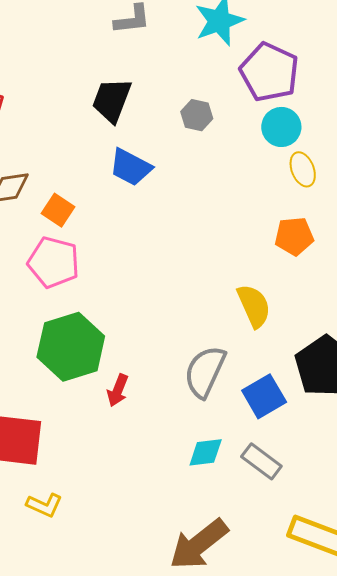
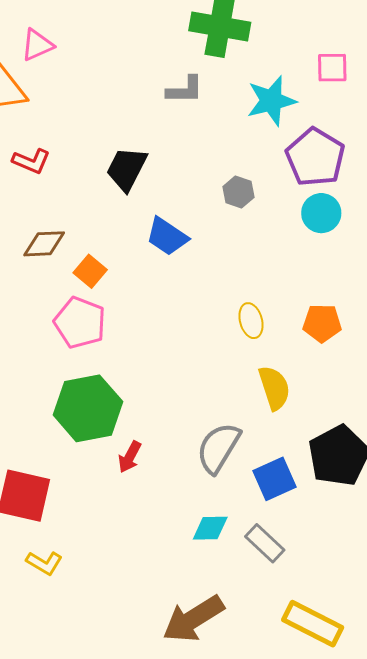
black trapezoid: (112, 100) -> (127, 169), moved
yellow ellipse: (303, 169) -> (251, 321), moved

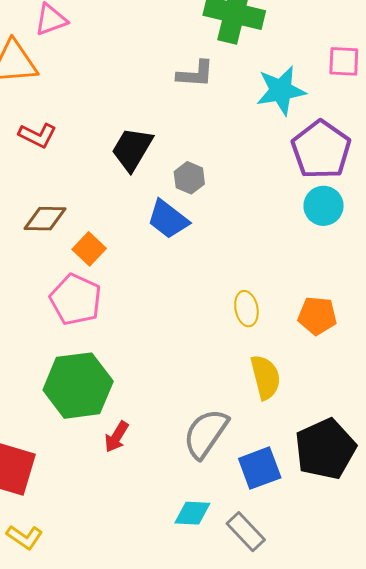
gray hexagon: (238, 192) -> (189, 178), moved

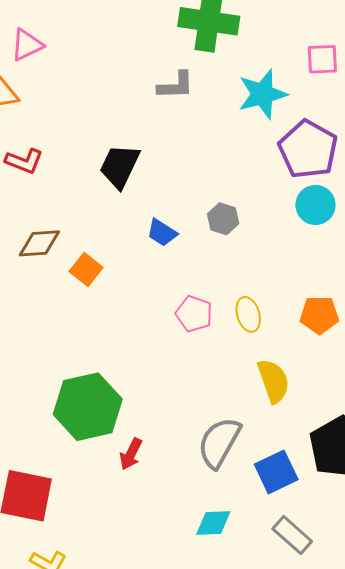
gray hexagon: (189, 178) -> (223, 219), moved
blue trapezoid: (168, 219) -> (162, 233), size x0.7
pink pentagon: (76, 300) -> (194, 314), moved, size x0.7
gray rectangle: (246, 532) -> (292, 535), moved

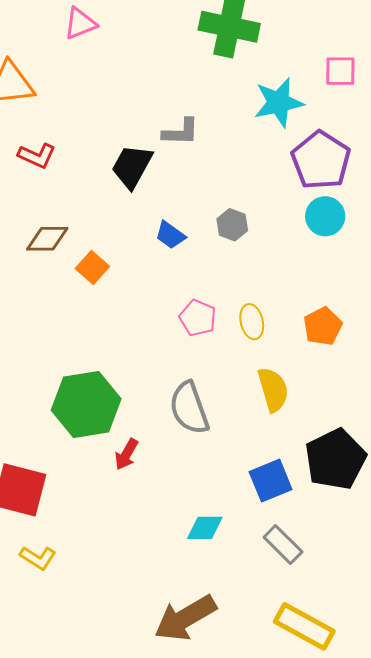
pink triangle: (27, 45) -> (80, 24), moved
gray L-shape: (176, 85) -> (181, 132), moved
orange pentagon: (319, 315) -> (323, 326), turned -30
gray semicircle: (219, 442) -> (189, 408), moved, turned -52

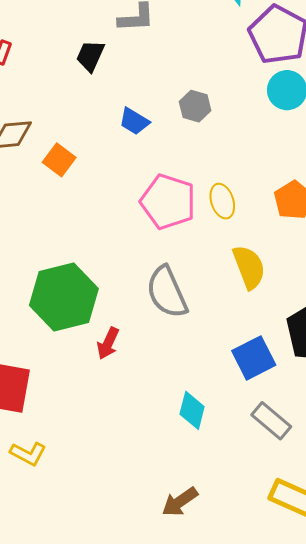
black trapezoid: (132, 166) -> (90, 56), size x0.7
pink pentagon: (198, 318) -> (168, 202), size x1.5
cyan diamond: (205, 528) -> (192, 410), turned -72
brown arrow: (185, 618) -> (180, 502), size x0.6

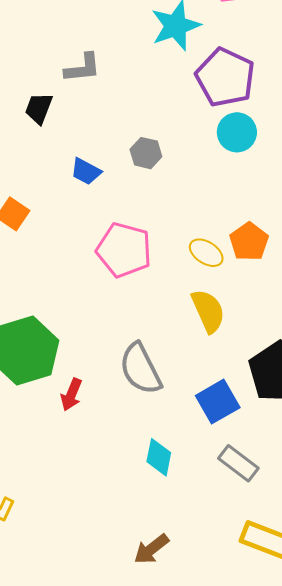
yellow ellipse: (222, 201) -> (206, 253), moved, turned -36
gray semicircle: (167, 292) -> (140, 369), moved

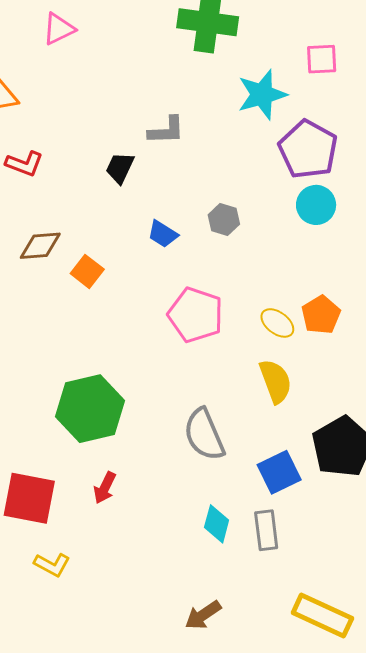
red arrow: (71, 395) -> (105, 488), moved
gray rectangle: (238, 463) -> (266, 530), moved, turned 42

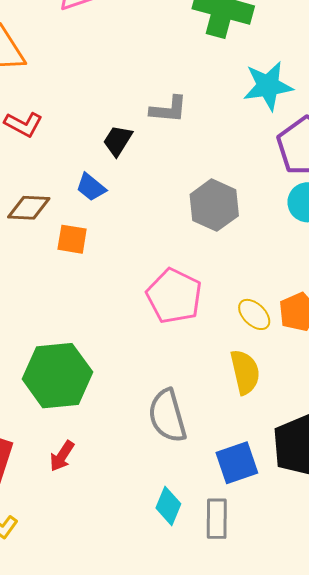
gray hexagon: (224, 220) -> (214, 205), size x1.6
blue trapezoid: (163, 234) -> (91, 187), moved
orange square: (87, 271) -> (72, 239), turned -36

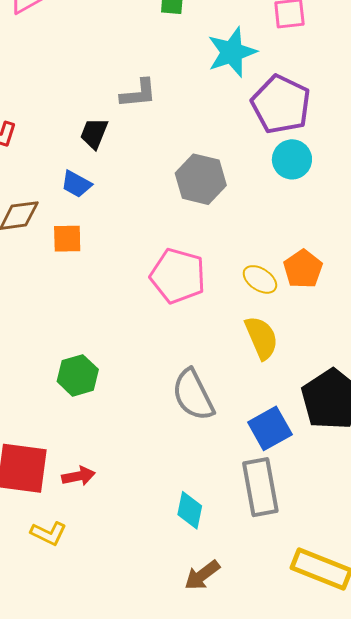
green hexagon: (57, 376) -> (78, 375), size x0.6
red arrow: (62, 456) -> (78, 476), moved, turned -124
cyan diamond: (168, 506) -> (190, 510), moved
gray rectangle: (217, 519) -> (260, 487), size x1.4

